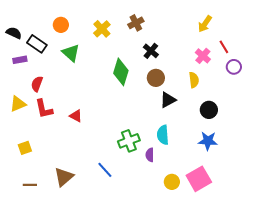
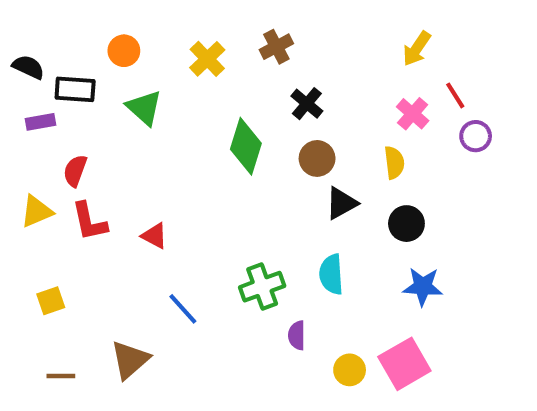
black rectangle: (37, 44) -> (75, 89), turned -30
black circle: (209, 110) -> (406, 224), moved
purple semicircle: (150, 155) -> (297, 335), moved
blue line: (105, 170) -> (183, 309), moved

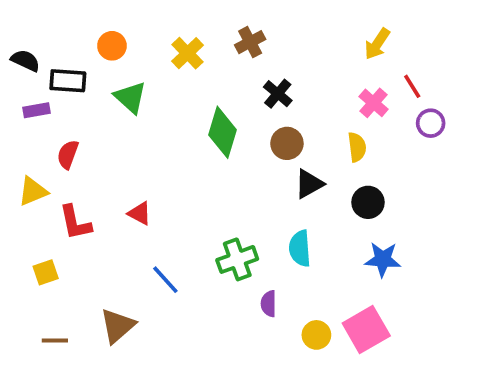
red L-shape: (89, 221) -> (75, 223), moved

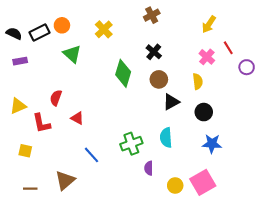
brown cross: (250, 42) -> (152, 15), moved
black rectangle: (68, 81) -> (39, 32), moved, turned -30
purple circle: (431, 123) -> (247, 67), moved
red semicircle: (68, 154) -> (56, 98), moved
yellow square: (46, 272) -> (25, 151), turned 32

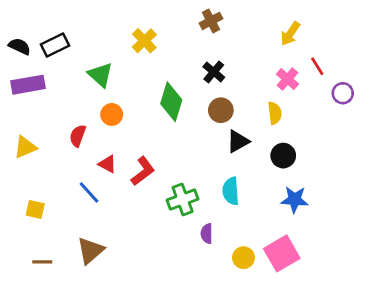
orange circle: (62, 25) -> (112, 114), moved
purple rectangle: (20, 61) -> (28, 85), size x1.6
red L-shape: (42, 123) -> (143, 171), moved, turned -115
blue line: (92, 155) -> (89, 192), moved

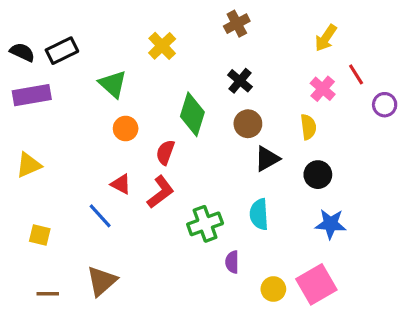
red semicircle: (78, 136) -> (165, 152), moved

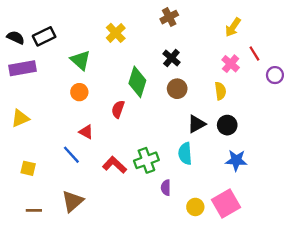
orange circle: (126, 129) -> (79, 92), moved
black triangle: (267, 159) -> (196, 124), moved
red L-shape: (161, 192) -> (115, 165), moved, turned -100

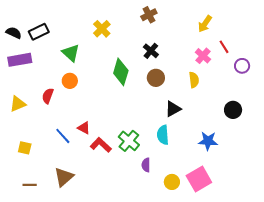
red semicircle: (118, 109) -> (48, 96), moved
black circle: (227, 125) -> (233, 110), moved
red triangle: (86, 132) -> (84, 128), moved
green cross: (146, 160) -> (129, 141), turned -30

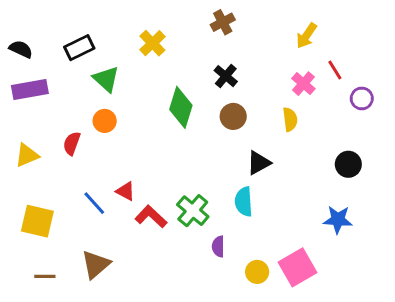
black rectangle: (39, 32) -> (79, 48), moved
blue star: (208, 141) -> (338, 220), moved
yellow square: (25, 148) -> (37, 221), size x1.6

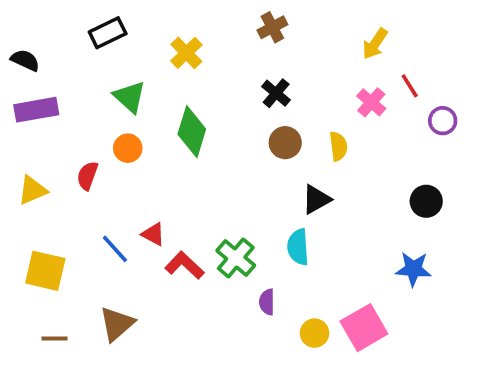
black rectangle: (79, 48) -> (108, 33), moved
green diamond: (181, 107) -> (192, 132), moved
yellow semicircle: (290, 119) -> (338, 146), moved

